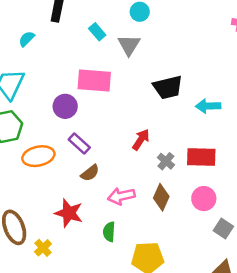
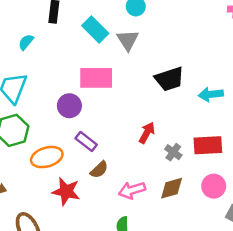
cyan rectangle: (97, 32) -> (95, 30), size x1.5
brown diamond: (161, 197) -> (172, 188), turned 55
red star: (69, 213) -> (66, 191), moved

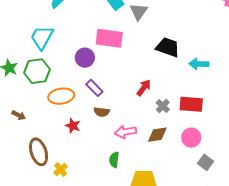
black trapezoid: (169, 79) -> (168, 47), turned -150
brown semicircle: (99, 170) -> (102, 112), turned 42
red star: (66, 191) -> (73, 126), size x0.7

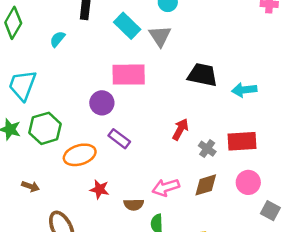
cyan trapezoid: (42, 37) -> (23, 85), moved
brown semicircle: (102, 112) -> (134, 205), moved

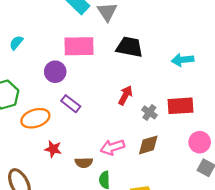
cyan semicircle: (57, 39) -> (16, 43), moved
black trapezoid: (202, 75) -> (129, 47), moved
pink circle: (248, 182) -> (200, 142), moved

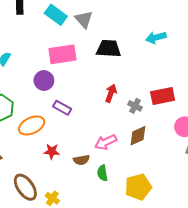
cyan arrow: (182, 60) -> (156, 38), moved

